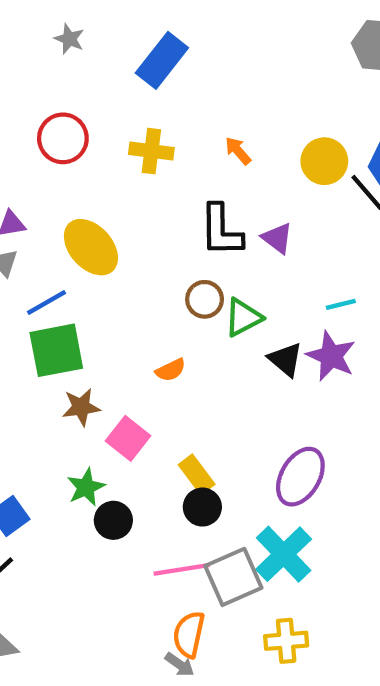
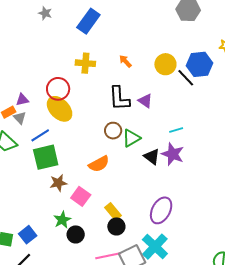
red circle: (63, 138) -> (58, 89), moved
orange semicircle: (171, 370) -> (99, 164), size x1.5

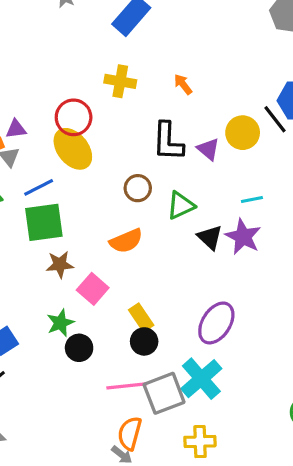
yellow circle: (165, 64) -> (243, 133), moved
brown circle: (113, 131) -> (138, 188), moved

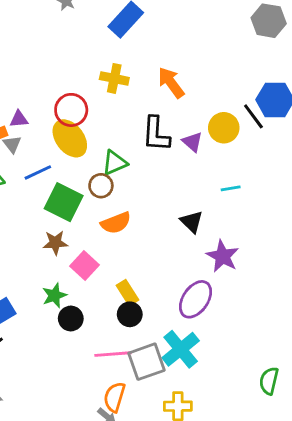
orange arrow: (183, 84) -> (171, 83), size x1.6
brown circle: (138, 188) -> (101, 186), moved
green triangle: (181, 205) -> (115, 163), moved
green square: (44, 222) -> (64, 202), moved, turned 33
purple star: (243, 237) -> (223, 256), moved

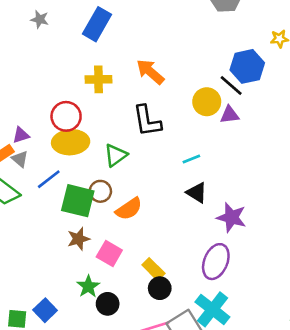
yellow ellipse: (70, 138) -> (71, 142), turned -44
purple triangle: (192, 142) -> (229, 115), moved, turned -36
brown circle: (101, 186) -> (100, 191), moved
cyan line: (231, 188) -> (191, 159), moved

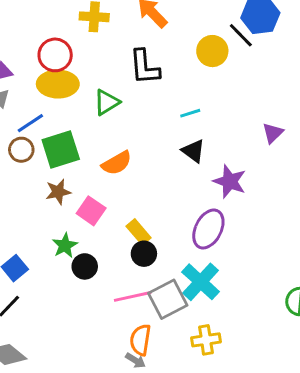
purple triangle: (229, 115) -> (273, 133), moved, turned -42
brown circle: (100, 191) -> (21, 150), moved
green square: (78, 201) -> (61, 149), turned -36

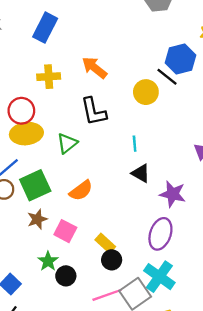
cyan line: (190, 113) -> (135, 144), turned -70

